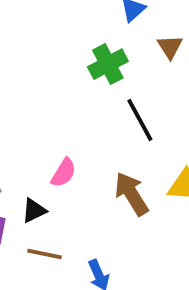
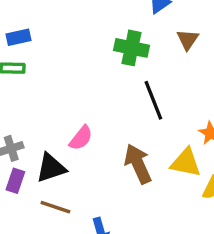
green cross: (108, 64) -> (131, 48), turned 32
black triangle: (34, 211) -> (51, 168), size x1.4

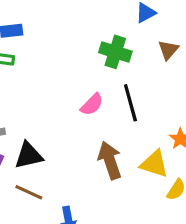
pink semicircle: (81, 138) -> (92, 104), moved

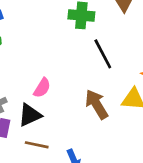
pink semicircle: (92, 104) -> (42, 88), moved

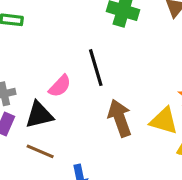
black line: (103, 54) -> (96, 68), moved

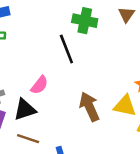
black line: (96, 68) -> (66, 49), moved

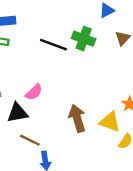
black line: (66, 49) -> (53, 45), moved, turned -56
brown line: (28, 139) -> (30, 140), moved

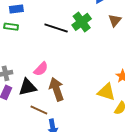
green cross: (84, 39) -> (82, 22), turned 36
brown arrow: (77, 118) -> (56, 89), moved

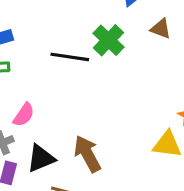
brown triangle: (115, 20) -> (161, 29), turned -40
pink semicircle: (41, 69) -> (24, 115), moved

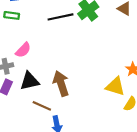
black line: (70, 57) -> (61, 17), turned -30

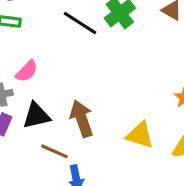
black line: (61, 17) -> (80, 23), turned 45
yellow triangle: (115, 86) -> (140, 135), moved

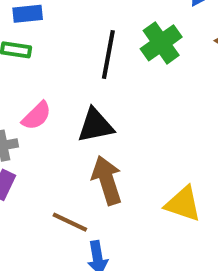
black line: (80, 23) -> (108, 54), turned 66
black triangle: (36, 116) -> (96, 125), moved

